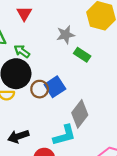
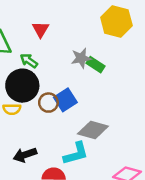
red triangle: (24, 13) -> (41, 29), moved
gray star: (66, 35) -> (81, 58), moved
gray diamond: (80, 114) -> (93, 130), turned 68

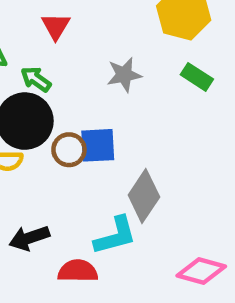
green rectangle: (96, 65) -> (197, 77), moved
blue square: (65, 100) -> (98, 145), turned 30
gray diamond: (93, 130) -> (144, 196), turned -72

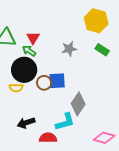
red triangle: (56, 26) -> (33, 38), moved

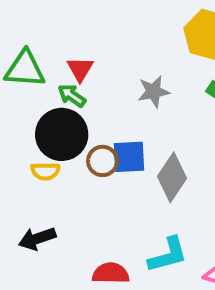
gray diamond: (78, 104) -> (172, 177), moved
cyan L-shape: (65, 122) -> (168, 255), moved
black arrow: (26, 123) -> (37, 239), moved

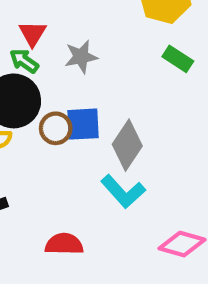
gray star: (154, 92) -> (81, 57), moved
cyan L-shape: (168, 255) -> (123, 191), moved, turned 63

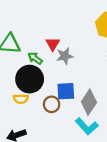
red triangle: (33, 34) -> (53, 44), moved
brown circle: (56, 128) -> (52, 104), moved

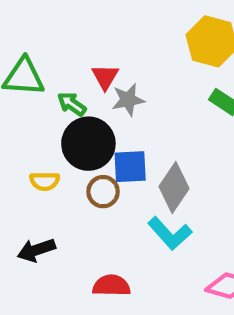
black circle: (30, 79) -> (88, 144), moved

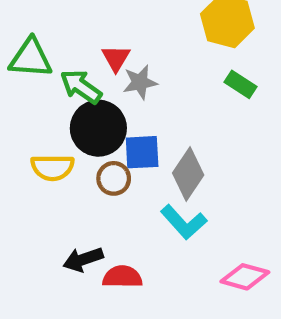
green arrow: (72, 104) -> (81, 87), size x1.4
yellow semicircle: (45, 181) -> (52, 168), size x1.4
black arrow: (36, 250) -> (83, 259), moved

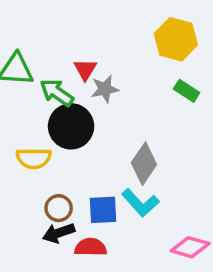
blue square: (142, 152) -> (103, 210), moved
brown circle: (114, 178) -> (59, 208), moved

